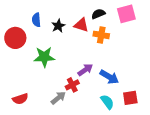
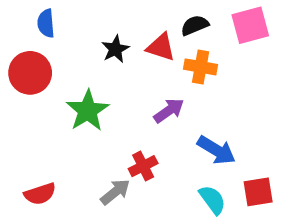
blue semicircle: (36, 20) -> (46, 23), moved
green star: (44, 57) -> (88, 111), turned -30
purple arrow: (85, 70) -> (169, 111), moved

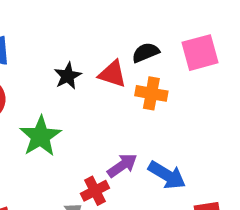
purple arrow: (169, 111) -> (122, 165), moved

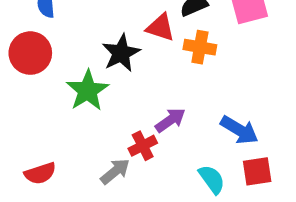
black star: (68, 76) -> (121, 53), moved, size x1.4
blue arrow: (167, 175) -> (239, 130), moved

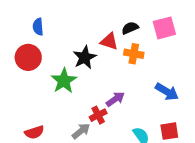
blue arrow: (239, 130) -> (167, 92), moved

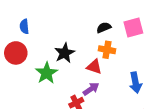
red triangle: (109, 41) -> (94, 67), moved
blue arrow: (167, 92) -> (136, 83), turned 48

